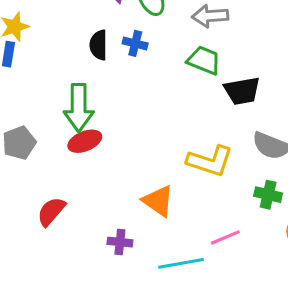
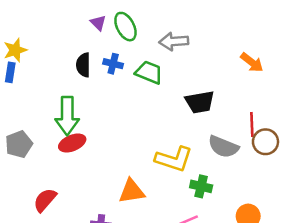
green trapezoid: (204, 60) -> (149, 72), moved
green cross: (268, 195) -> (201, 186), moved
orange triangle: (158, 201) -> (132, 191), turned -44

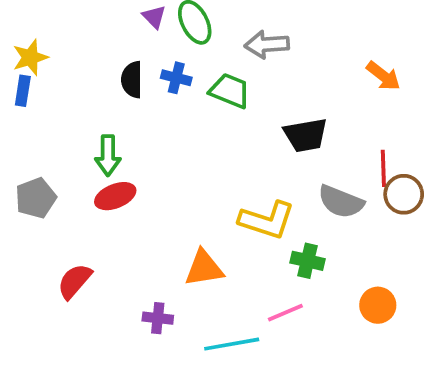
green arrow: (67, 116) -> (108, 155), size x0.7

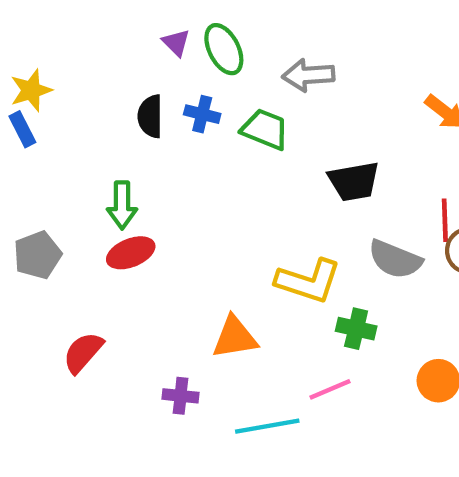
blue rectangle: (23, 91) -> (22, 129), turned -36

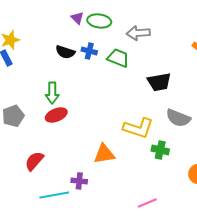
green ellipse: (224, 49) -> (99, 21), turned -55
black semicircle: (150, 116) -> (65, 52), turned -72
pink line: (330, 389) -> (147, 203), moved
cyan line: (267, 426) -> (54, 195), moved

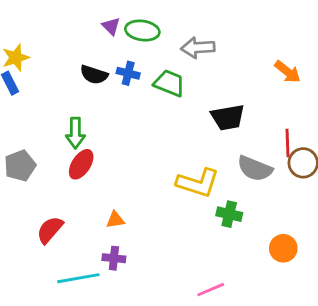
red ellipse: (56, 115) -> (81, 164), turned -35
orange triangle: (104, 154) -> (115, 220), moved, size x0.6

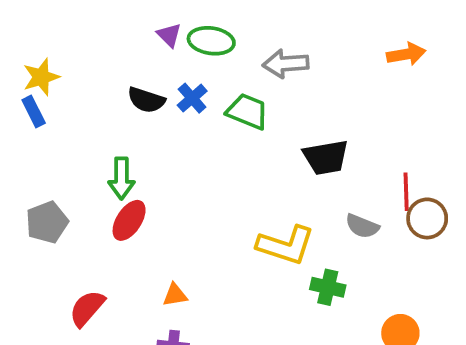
orange arrow: (288, 72) -> (406, 54), moved, turned -48
blue cross: (128, 73) -> (192, 98), turned 35
gray semicircle: (255, 169) -> (362, 226), size x0.7

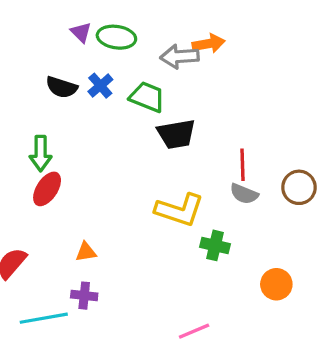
orange arrow: (406, 54) -> (209, 44), moved
black trapezoid: (326, 157) -> (176, 134), moved
red line: (406, 192) -> (242, 165), moved

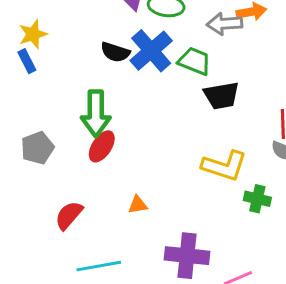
blue cross: (100, 86) -> (151, 51), size x1.8
green arrow: (41, 153) -> (96, 113), size x1.4
purple cross: (84, 296) -> (187, 256), moved, size x1.8

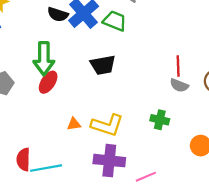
black trapezoid: (221, 96) -> (103, 65), moved
yellow L-shape: (224, 166) -> (107, 125), moved
red semicircle: (69, 215) -> (23, 160), moved, turned -40

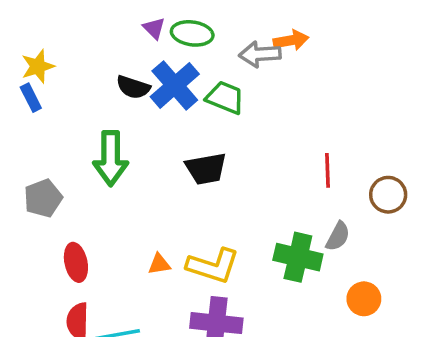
red ellipse: (48, 82) -> (76, 262), moved, turned -45
gray semicircle: (179, 85) -> (338, 236), moved, turned -84
green cross: (160, 120) -> (298, 257), size x1.5

